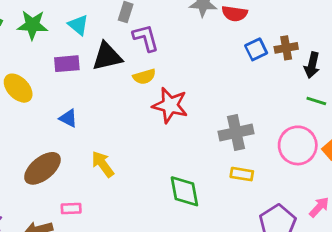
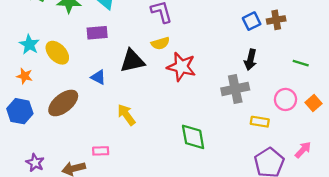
black triangle: (107, 57) -> (132, 61), moved
black arrow: (312, 65) -> (250, 60), moved
pink circle: (298, 145) -> (286, 99), size x0.7
brown ellipse: (42, 168) -> (63, 103), moved
yellow rectangle: (242, 174) -> (260, 122), moved

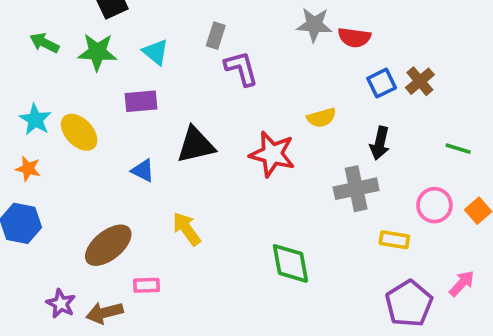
brown cross: (276, 20) -> (420, 81), turned -30
yellow semicircle: (160, 43) -> (321, 118), moved
brown ellipse: (63, 103) -> (108, 245), moved
purple star: (35, 163) -> (61, 304), moved

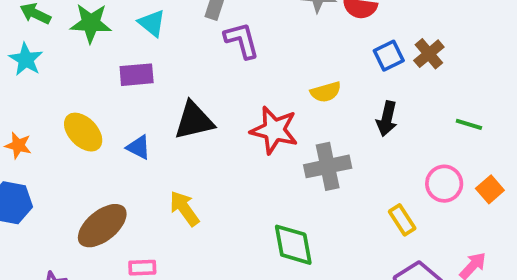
cyan star: (35, 119) -> (26, 59), moved
yellow ellipse: (79, 132) -> (83, 132), moved
gray cross: (356, 189) -> (328, 166), moved
yellow rectangle: (394, 240) -> (402, 220), turned 48

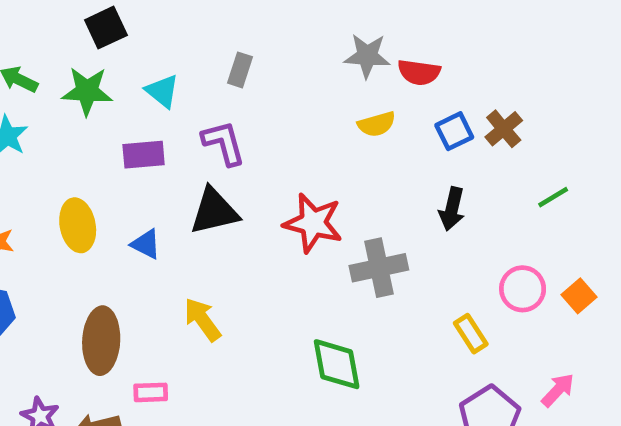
purple L-shape: (242, 40) -> (224, 143), moved
yellow semicircle: (326, 92) -> (377, 124), moved
green line: (469, 124) -> (553, 197), moved, turned -48
yellow ellipse: (83, 132) -> (78, 225), turned 33
brown ellipse: (102, 226) -> (101, 341), turned -48

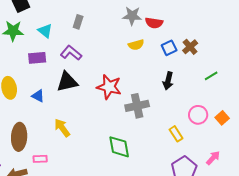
purple L-shape: (224, 143) -> (71, 53), turned -35

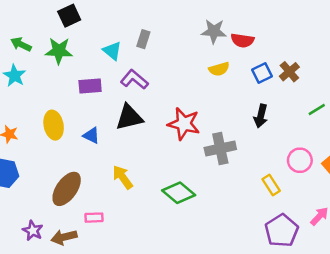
cyan triangle: (45, 31) -> (112, 51), moved
brown ellipse: (19, 137) -> (67, 189), turned 32
green diamond: (119, 147) -> (179, 193), moved, turned -40

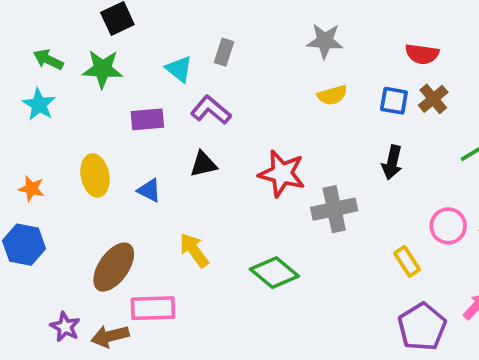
red semicircle: (242, 40) -> (422, 54), moved
blue square: (262, 73) -> (394, 101), turned 36
black triangle: (129, 117) -> (203, 164), size x0.7
pink rectangle: (94, 218) -> (153, 308), size x1.6

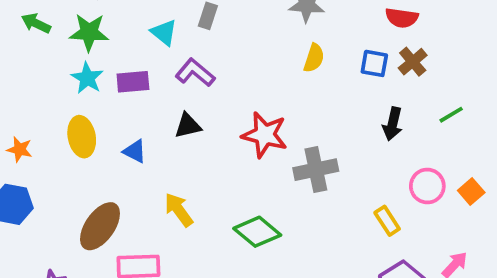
yellow semicircle: (332, 95) -> (314, 58), turned -56
cyan star: (39, 104) -> (87, 78), moved
black arrow: (392, 162) -> (393, 124), moved

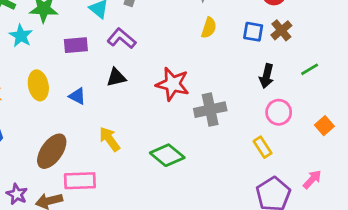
cyan star: (87, 78) -> (21, 36), moved
pink circle: (427, 186) -> (279, 112), moved

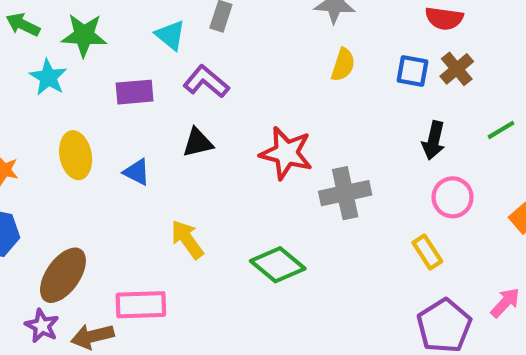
brown ellipse: (52, 151) -> (63, 275), moved

